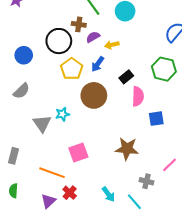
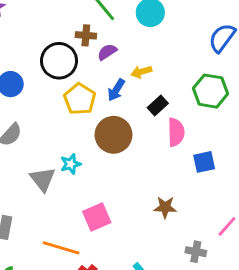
yellow arrow: (112, 45) -> (141, 72), moved
brown star: (127, 149) -> (165, 207), size x0.7

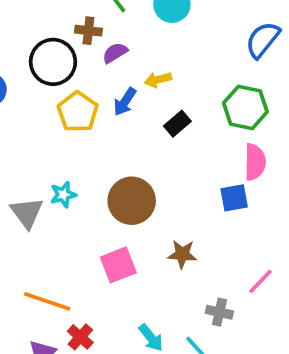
pink semicircle: (176, 132) -> (255, 162), moved
brown circle: (114, 135) -> (132, 201), moved
pink square: (97, 217) -> (118, 265), moved

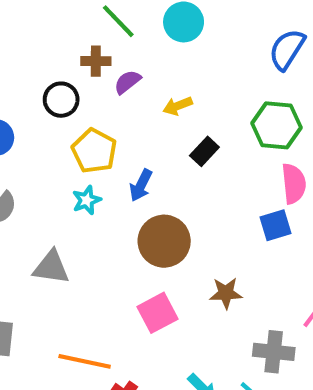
black circle: (53, 62) -> (61, 100), size x0.7
blue arrow: (125, 102) -> (141, 185), moved
cyan star: (63, 195) -> (87, 200), moved
gray triangle: (27, 213) -> (51, 267), turned -39
gray cross: (219, 312) -> (274, 352), size x1.4

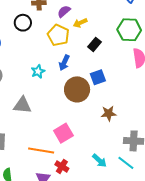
purple semicircle: (127, 82) -> (64, 11), moved
yellow pentagon: (94, 151) -> (58, 35), moved
blue square: (275, 225) -> (98, 77), moved
pink square: (158, 313) -> (63, 133), moved

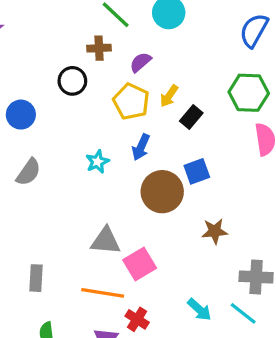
yellow arrow: (80, 23) -> (169, 96), moved, turned -32
gray triangle: (22, 105) -> (106, 241), moved

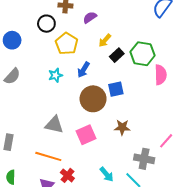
green hexagon: (249, 93) -> (143, 54), moved
yellow pentagon: (131, 101) -> (67, 44), moved
pink square: (140, 264) -> (86, 135), moved

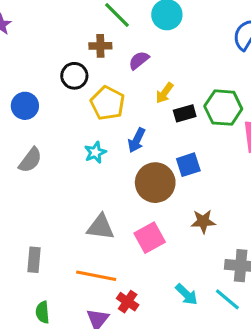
black rectangle: (117, 55) -> (185, 113), turned 32

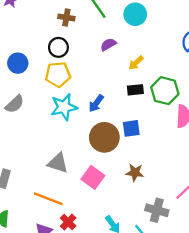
brown cross: (100, 46) -> (66, 18), moved
yellow arrow: (165, 93) -> (136, 63), moved
yellow pentagon: (107, 103) -> (58, 74), moved, turned 30
cyan star: (95, 152) -> (64, 107), size x1.6
pink square: (150, 238) -> (93, 177), turned -35

